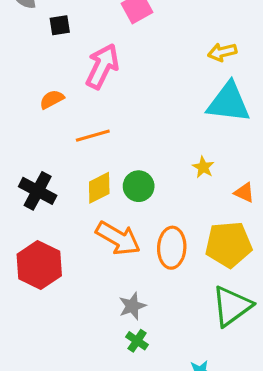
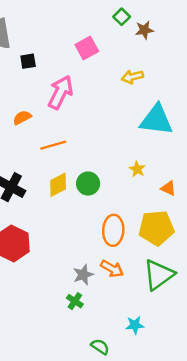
yellow arrow: (222, 52) -> (132, 77), moved
orange arrow: (118, 238) -> (112, 269), moved, size x0.7
green cross: (137, 341) -> (75, 301), moved

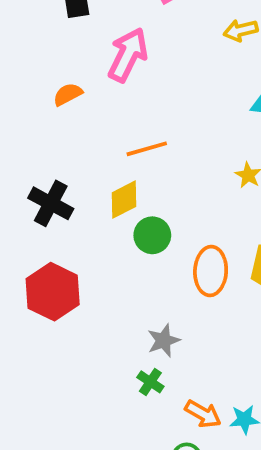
orange line: (53, 145) -> (147, 149), moved
green circle: (88, 184) -> (152, 235), moved
orange arrow: (112, 269) -> (203, 414), moved

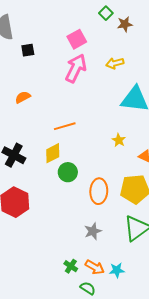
pink arrow: (128, 55) -> (76, 68), moved
gray star: (164, 341) -> (93, 231), moved
green cross: (150, 382) -> (71, 266), moved

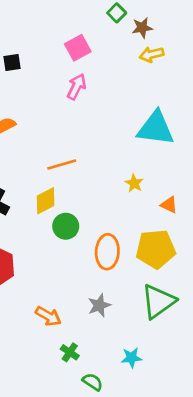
yellow arrow: (115, 63) -> (152, 54), moved
pink arrow: (76, 68) -> (76, 87), size x0.7
orange arrow: (95, 267) -> (48, 316), moved

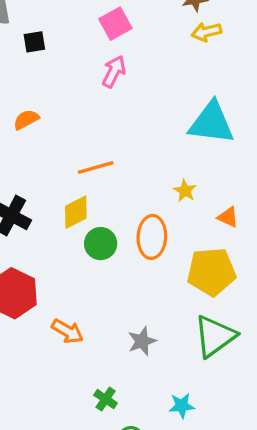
orange ellipse: (107, 252) -> (152, 237), moved
orange arrow: (48, 316) -> (68, 331), moved

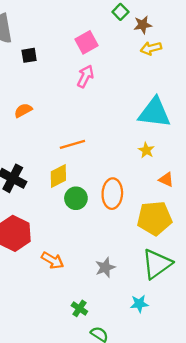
yellow star: (185, 191) -> (146, 150), moved
cyan star: (182, 406) -> (139, 304), moved

